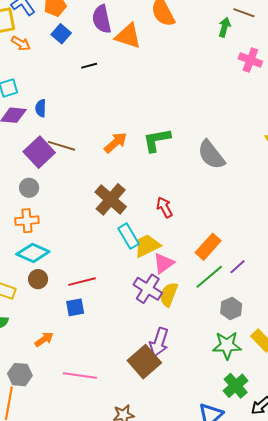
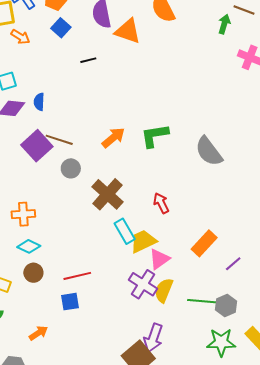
gray circle: (29, 188) -> (71, 168), moved
cyan diamond: (33, 253) -> (29, 246), size x0.7
green line: (209, 277) -> (203, 301), moved, turned 44

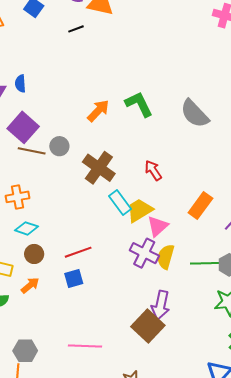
black line: (88, 60) -> (76, 29), moved
green L-shape: (155, 136) -> (139, 104), turned 80
brown line: (59, 140) -> (32, 151), moved
orange arrow: (38, 333) -> (30, 285), moved

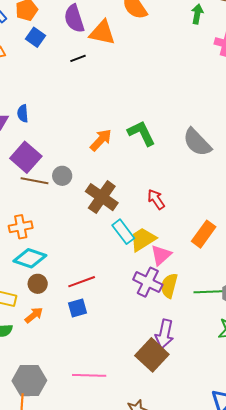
cyan diamond: (27, 228) -> (30, 258), size x1.4
gray hexagon: (25, 351) -> (29, 381), size x1.4

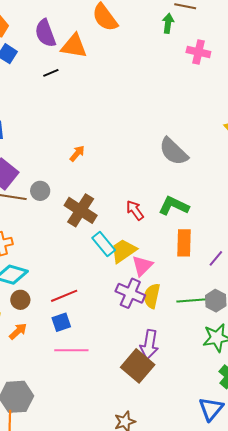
green L-shape: (141, 133) -> (174, 206), moved, turned -36
orange arrow: (101, 140) -> (77, 153), size x0.7
orange rectangle: (204, 234) -> (184, 243), turned -32
pink line: (89, 375) -> (71, 350), moved

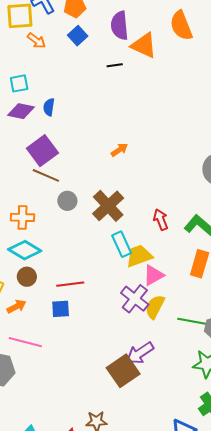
gray circle: (40, 191) -> (67, 201), moved
purple arrow: (149, 344) -> (140, 353), turned 32
pink line: (71, 350) -> (25, 342), moved

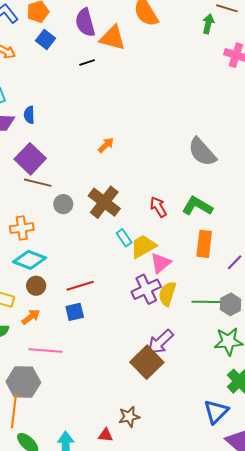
cyan rectangle: (122, 244) -> (124, 238), size x0.7
purple cross: (135, 299) -> (146, 289), turned 36

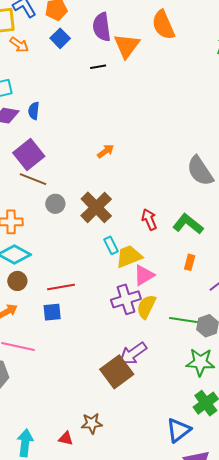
orange triangle: (113, 38) -> (127, 46), turned 44
orange rectangle: (204, 244) -> (190, 262), size x0.6

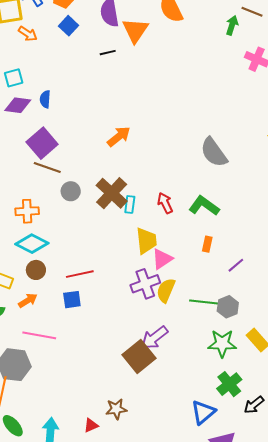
orange arrow: (106, 151) -> (119, 137), size x1.4
cyan rectangle: (111, 245) -> (130, 205), moved, turned 36
yellow trapezoid: (129, 256) -> (146, 241), turned 108
red triangle: (66, 438) -> (91, 425), turned -35

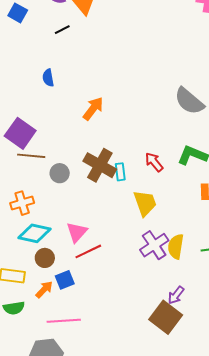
blue semicircle: (45, 99) -> (48, 78), moved
pink triangle: (162, 259) -> (77, 232), moved
blue square: (72, 300) -> (65, 280), moved
purple arrow: (154, 338) -> (176, 295), size x0.7

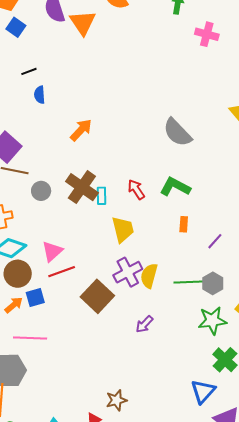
black line: (62, 30) -> (29, 71), moved
brown circle: (45, 258) -> (18, 274), size x1.4
brown square: (166, 317) -> (97, 296), moved

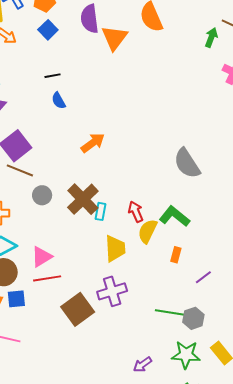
blue semicircle: (40, 95) -> (59, 101), turned -36
yellow semicircle: (149, 276) -> (148, 231), moved
purple arrow: (144, 324) -> (142, 365), moved

